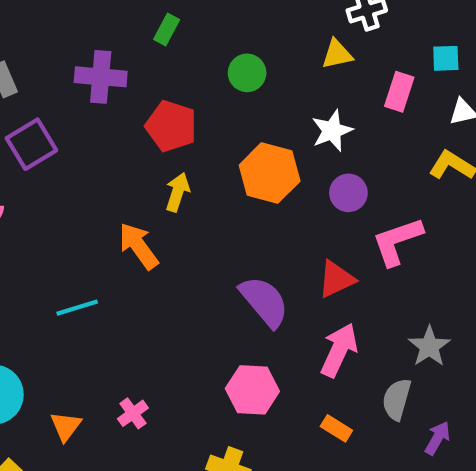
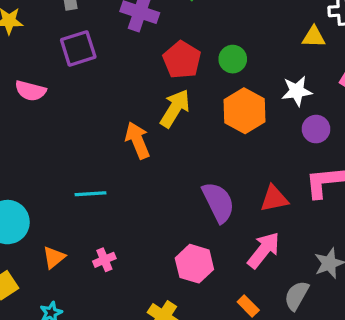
green circle: (247, 73) -> (233, 59), moved
yellow arrow: (177, 192) -> (175, 108), size x1.4
purple circle: (348, 193) -> (316, 129), moved
cyan line: (77, 308) -> (91, 194), moved

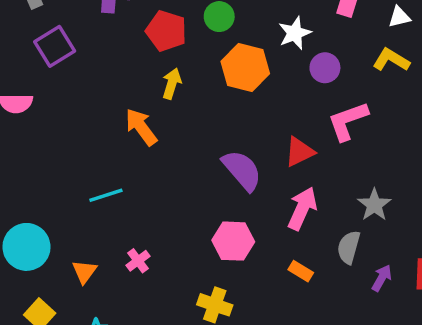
yellow arrow: (175, 108) -> (172, 84), size x0.7

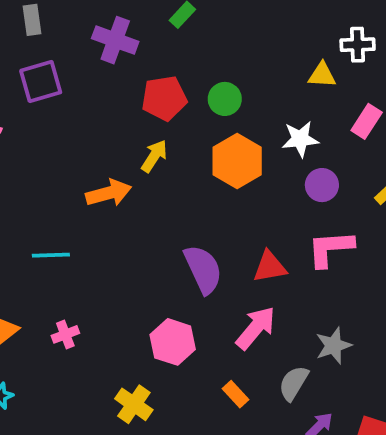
red pentagon: (166, 31) -> (164, 98), turned 30
orange arrow: (141, 127) -> (109, 193), turned 96

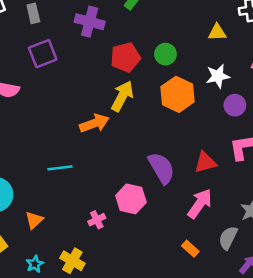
yellow triangle: (322, 75) -> (217, 32), moved
yellow arrow: (154, 156) -> (122, 96), size x1.4
pink cross: (65, 334) -> (97, 220), moved
pink hexagon: (173, 342) -> (131, 199), moved
yellow cross: (134, 404) -> (72, 261), moved

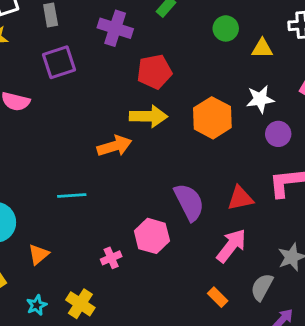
green circle: (165, 54) -> (226, 28), moved
yellow arrow: (122, 96) -> (148, 116), turned 60

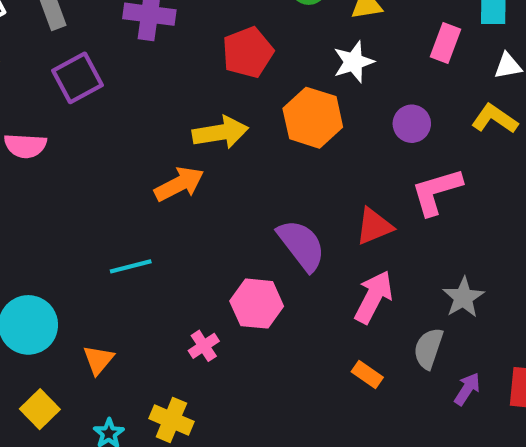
red pentagon: (154, 72) -> (248, 52), moved
white star: (260, 99) -> (354, 62), moved

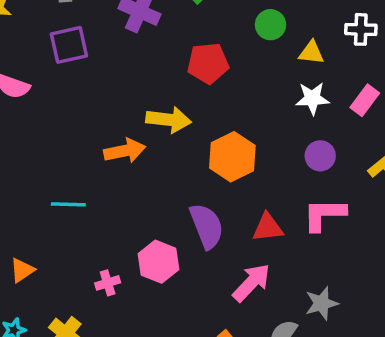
white star: (354, 62) -> (312, 98), moved
orange hexagon: (313, 118) -> (232, 157), moved

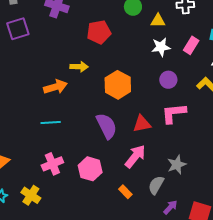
yellow arrow: (169, 120) -> (79, 67), size x0.7
cyan line: (68, 204) -> (51, 123), moved
pink hexagon: (159, 262) -> (90, 169), moved
pink cross: (108, 283) -> (52, 164), size x1.5

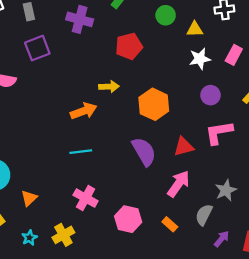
pink cross: (52, 164) -> (86, 198), turned -35
pink hexagon: (90, 169) -> (128, 219), moved
yellow cross: (31, 195) -> (63, 235), turned 30

